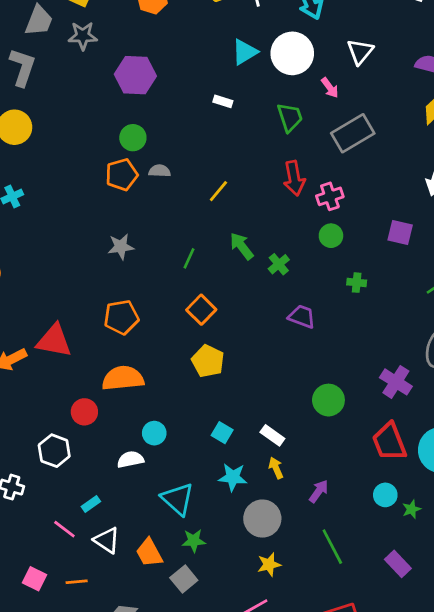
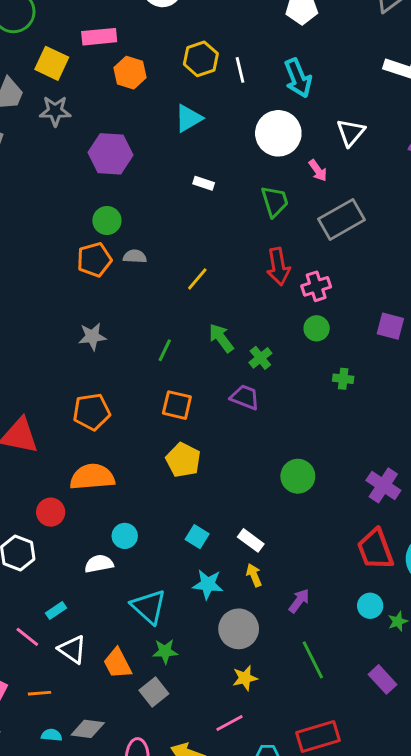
cyan triangle: (245, 52) -> (188, 118), moved
orange square: (201, 310) -> (177, 405), turned -32
purple trapezoid: (302, 317) -> (245, 397), moved
green circle: (328, 400) -> (298, 476), moved

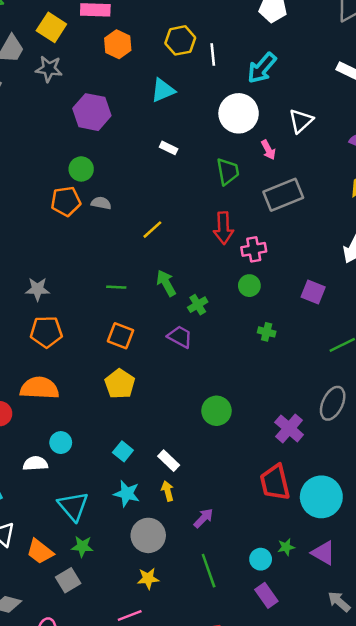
cyan arrow: (298, 78) -> (262, 68), turned 56
gray star: (92, 336) -> (38, 289), moved
green line: (165, 350) -> (116, 287), turned 60
cyan circle: (370, 606) -> (261, 559), moved
orange trapezoid: (117, 663) -> (40, 551), turned -32

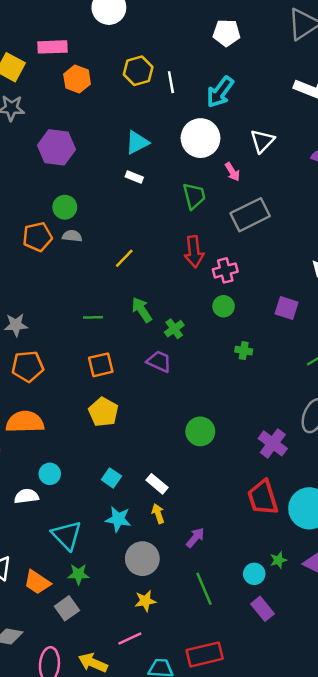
cyan triangle: (163, 90) -> (137, 143), moved
green circle: (81, 169) -> (65, 207), moved
orange square: (120, 336) -> (101, 365), turned -30

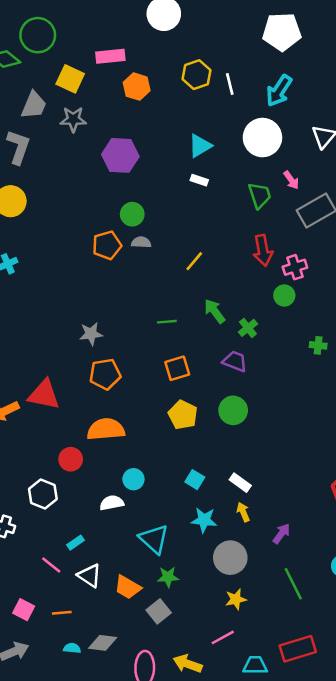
white pentagon: (227, 33) -> (282, 32), size x1.4
pink arrow: (232, 172) -> (291, 180), moved
green circle: (224, 306) -> (284, 296), moved
green circle: (200, 431) -> (233, 410), moved

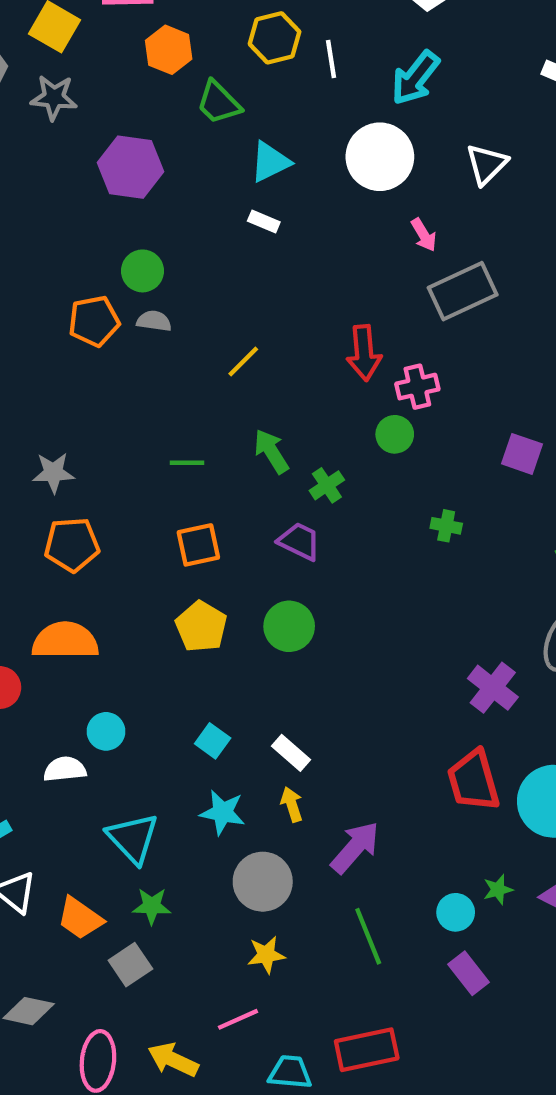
green trapezoid: (260, 195) -> (219, 103), moved, turned 148
purple arrow: (281, 534) -> (355, 847), size x1.5

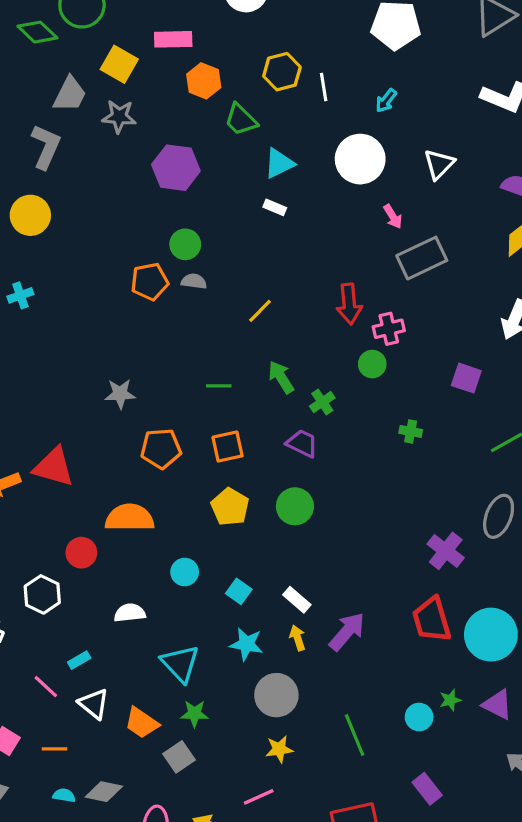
cyan arrow: (415, 78) -> (386, 101), size x0.6
orange pentagon: (72, 545) -> (161, 449), moved
cyan circle: (106, 731) -> (185, 572), moved
purple arrow: (355, 847) -> (347, 632), moved
purple rectangle: (469, 973) -> (427, 789), moved

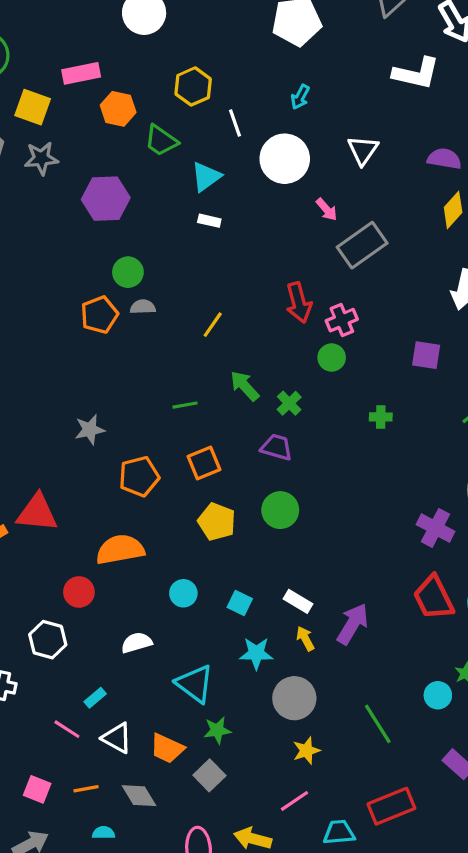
white line: (324, 87) -> (235, 123), moved
gray diamond: (104, 792) -> (139, 796), moved, turned 57

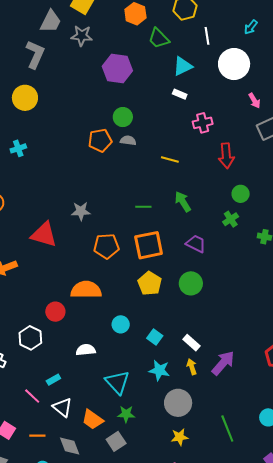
pink cross: (342, 320) -> (203, 123), moved
yellow line: (213, 325) -> (170, 160), turned 60
green cross: (289, 403) -> (231, 219), moved
orange square: (204, 463) -> (149, 245), size x1.4
red triangle: (37, 513) -> (44, 235), moved

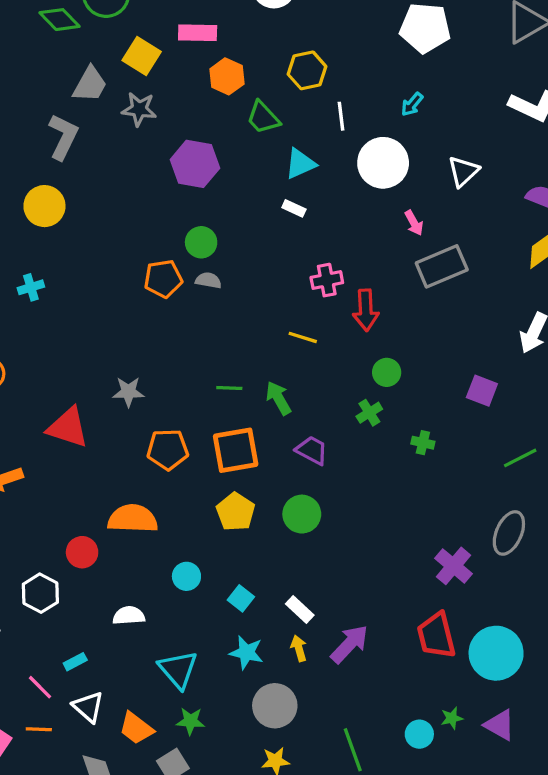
pink cross: (203, 123) -> (327, 280), moved
yellow line: (170, 160) -> (303, 337), moved
green arrow: (183, 202) -> (278, 398), moved
orange line: (37, 436) -> (39, 729), moved

